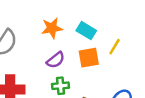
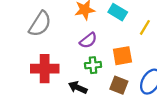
orange square: (89, 58) -> (122, 56), moved

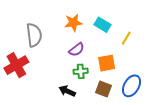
gray semicircle: (40, 24) -> (34, 35), turned -40
red cross: (45, 69) -> (16, 65), moved, turned -30

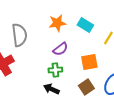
green cross: (81, 71) -> (55, 70), moved
brown square: (103, 89) -> (86, 87), turned 35

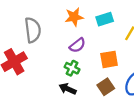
cyan rectangle: (85, 25) -> (105, 19), turned -49
green cross: (55, 70) -> (72, 68), turned 32

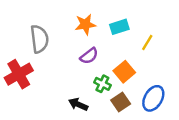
orange square: (109, 59) -> (124, 72), turned -30
green cross: (72, 68) -> (102, 84), moved

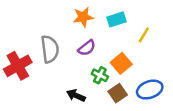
gray semicircle: (39, 39) -> (50, 49), moved
blue ellipse: (153, 98) -> (150, 90), turned 40

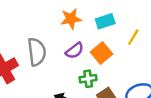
orange square: (121, 63) -> (102, 53), moved
green cross: (100, 75) -> (88, 79), turned -35

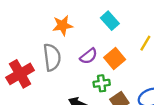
orange star: (71, 19) -> (63, 25), moved
cyan rectangle: (105, 21) -> (110, 21), moved, turned 66

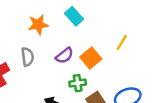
cyan rectangle: (110, 21) -> (74, 16), moved
gray semicircle: (52, 57) -> (27, 57), size x0.7

